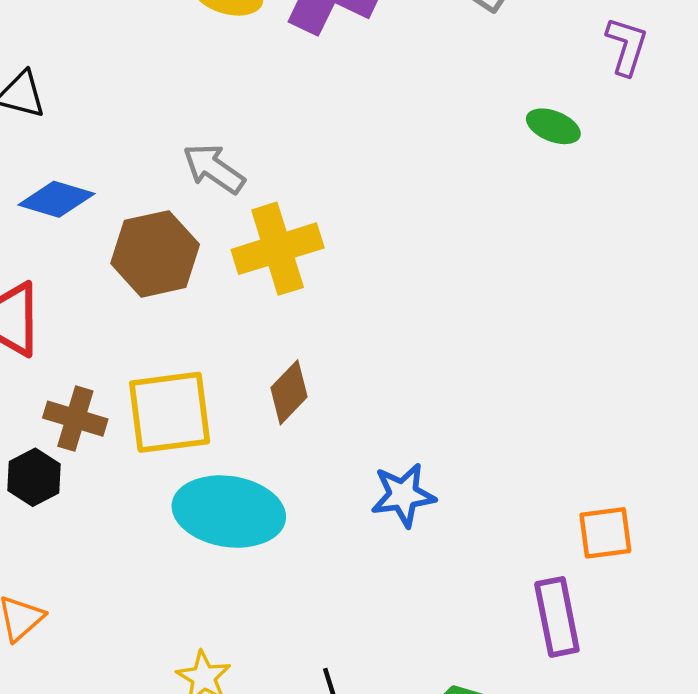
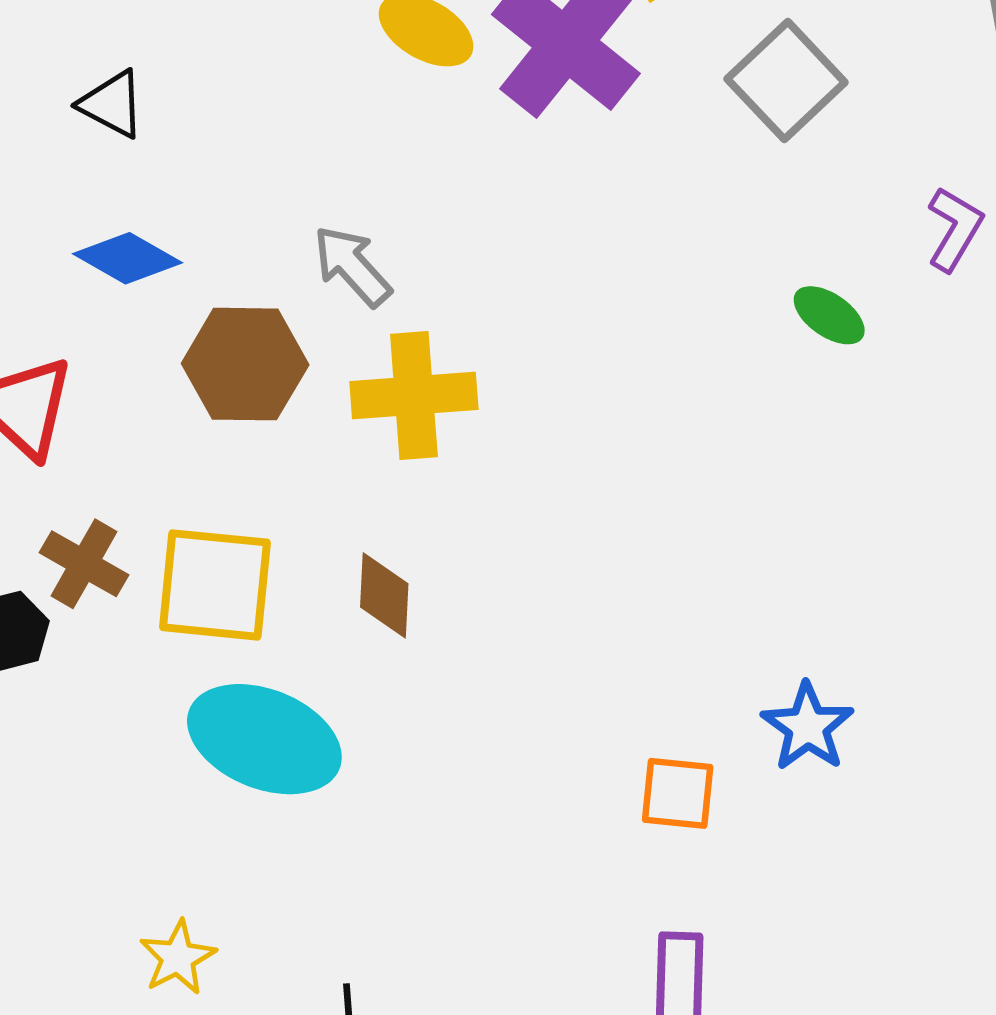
brown diamond: (289, 392) -> (384, 595), turned -54
blue star: (403, 495) -> (808, 727), moved, turned 30
orange square: (605, 533) -> (678, 793), moved

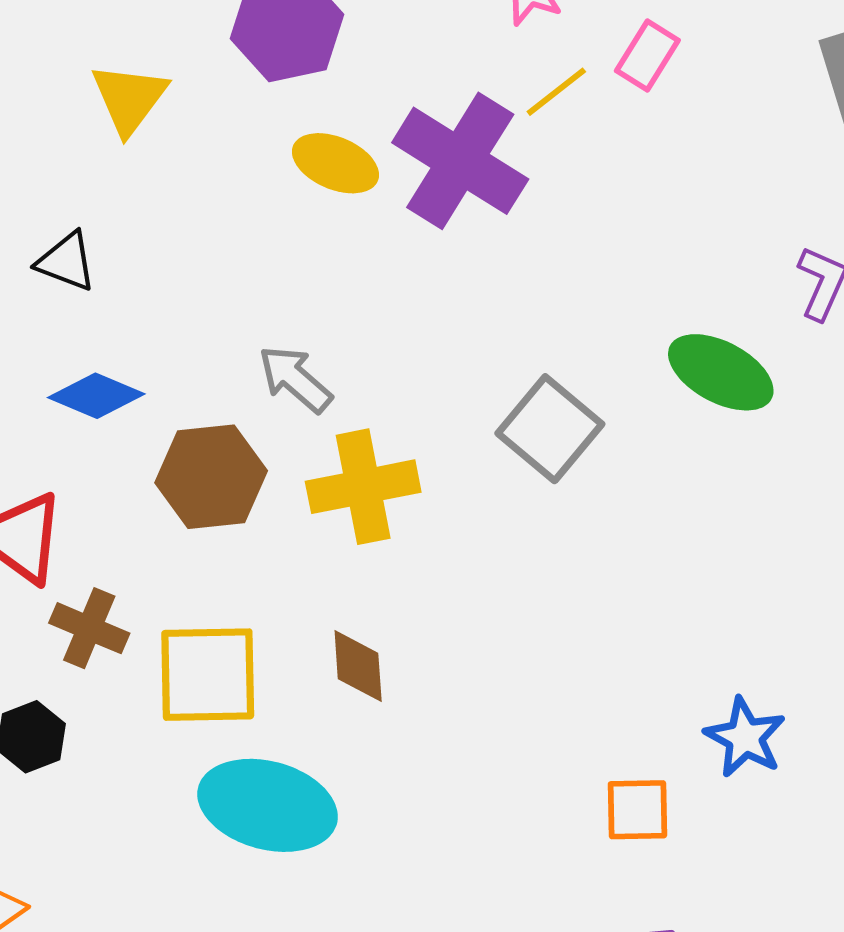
gray square: (786, 81) -> (550, 429), moved
green ellipse: (829, 315) -> (721, 372), size x1.6
brown cross: (84, 564) -> (89, 628), moved

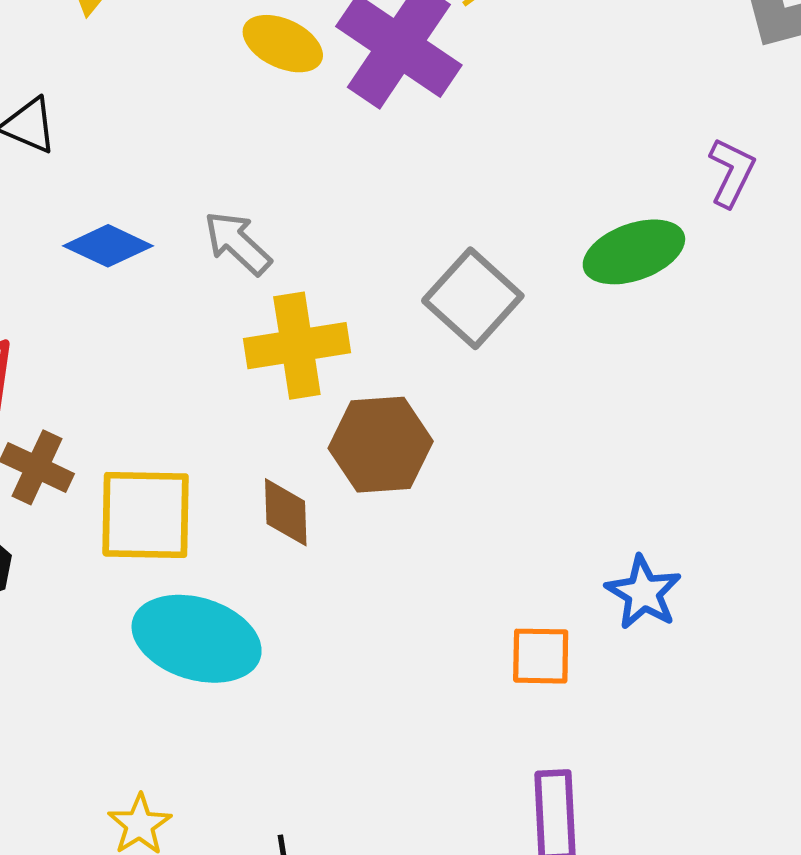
green ellipse: (721, 372) -> (634, 252), turned -50
blue diamond: (96, 396) -> (108, 246), moved
brown hexagon: (211, 477) -> (381, 445), moved

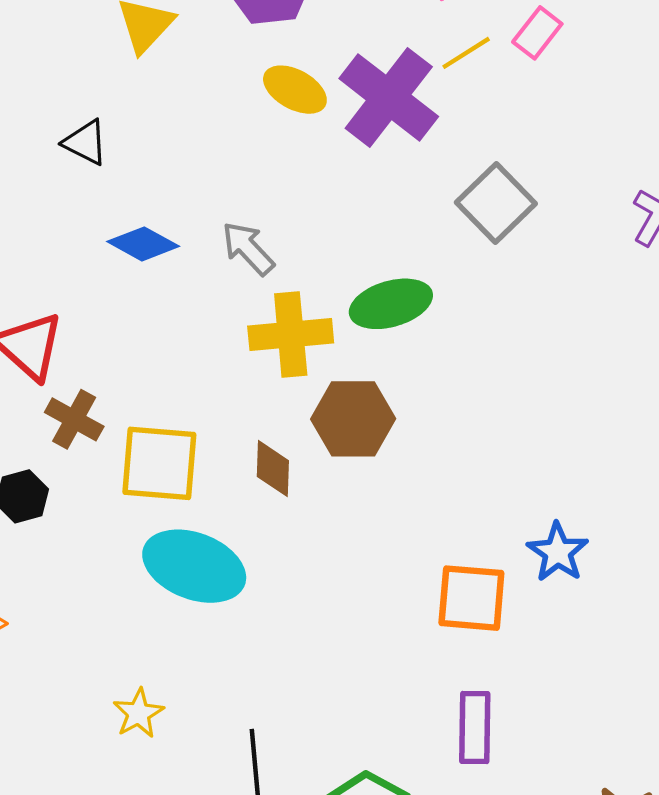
green ellipse: (634, 252) -> (391, 304), moved
gray square: (473, 298) -> (496, 203), moved
orange square: (541, 656) -> (471, 598), size x1.4

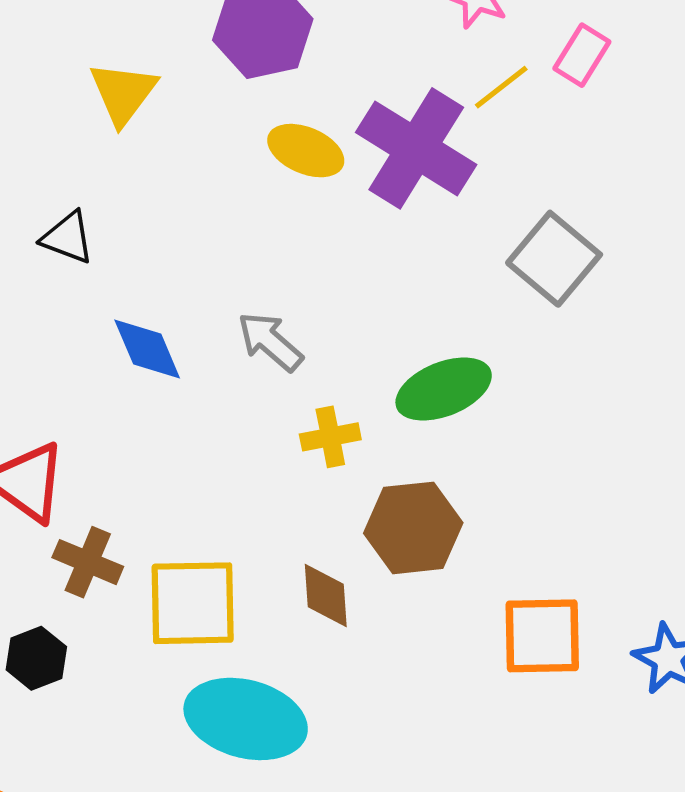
blue diamond: (143, 244) -> (147, 349), turned 44
yellow cross: (291, 334) -> (330, 437), size x0.6
orange square: (471, 598) -> (542, 636), moved

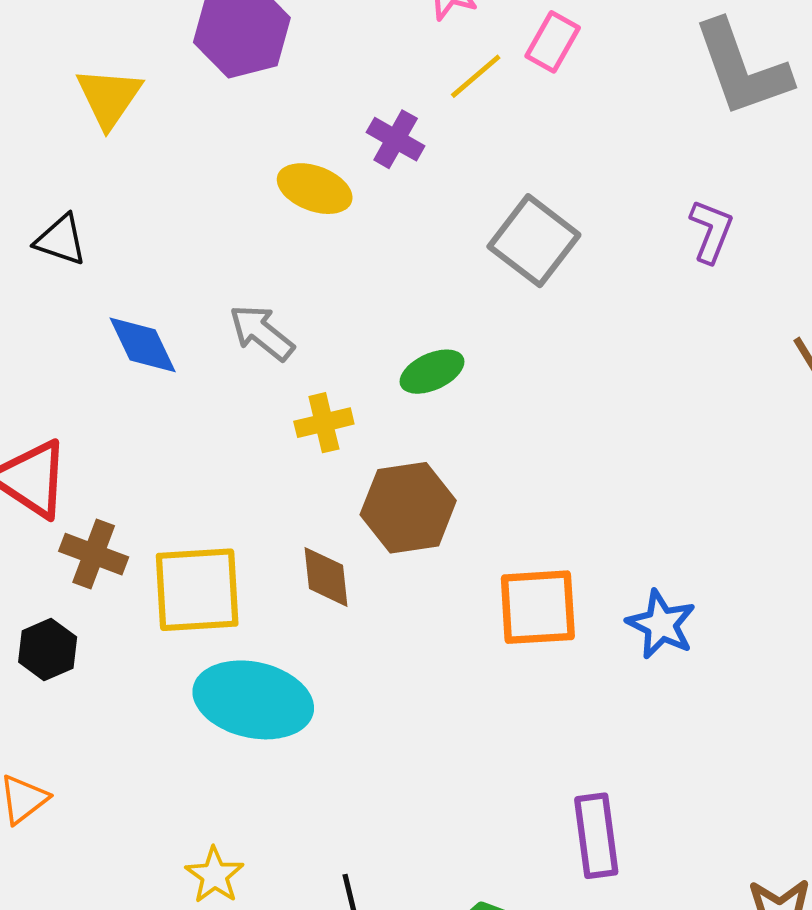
purple cross: (416, 148) -> (396, 139), size x0.5
yellow ellipse: (306, 151) -> (315, 189), moved
green ellipse: (444, 389) -> (432, 372), size x0.7

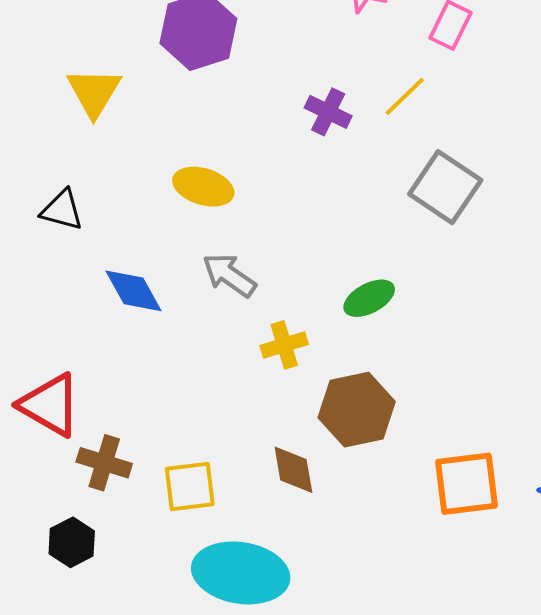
yellow line: (476, 76) -> (405, 96), moved
yellow ellipse: (315, 189) -> (203, 187), moved
yellow square: (197, 590) -> (190, 487), size x0.7

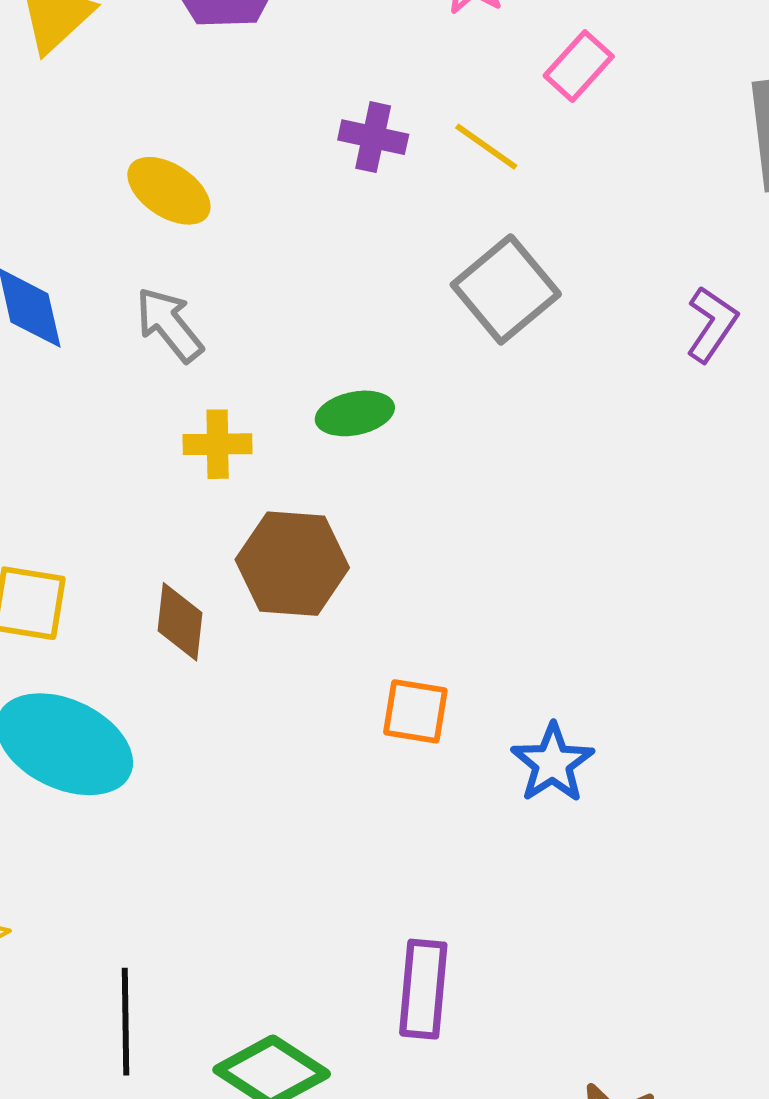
yellow line: (405, 96) -> (486, 147), turned 63
purple cross: (328, 112) -> (373, 137), turned -30
orange square: (466, 484) -> (415, 711), size x0.7

